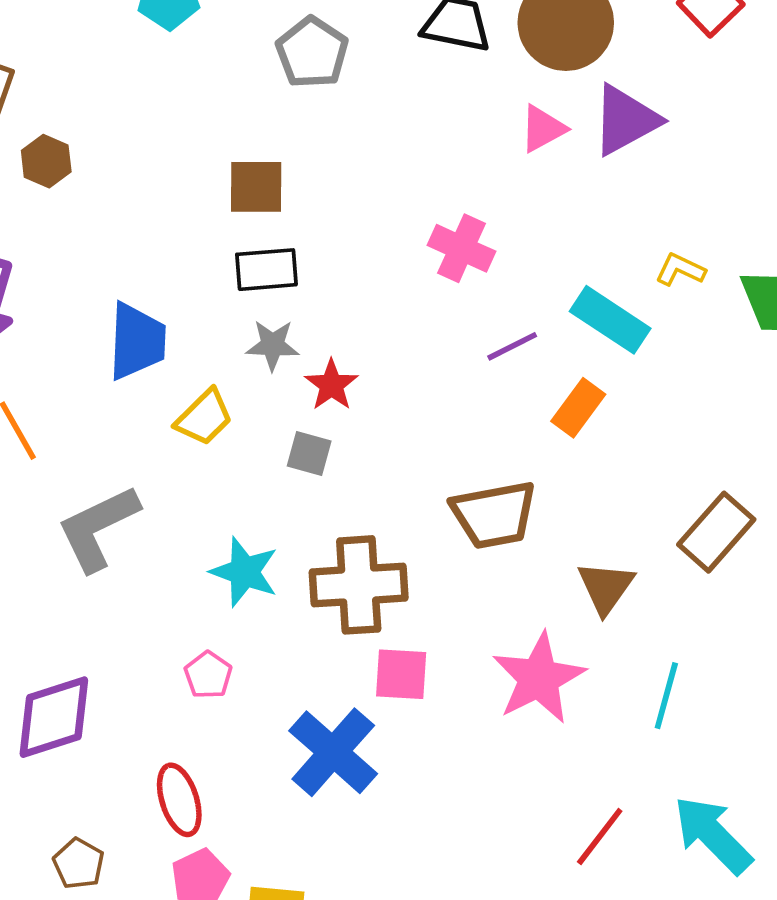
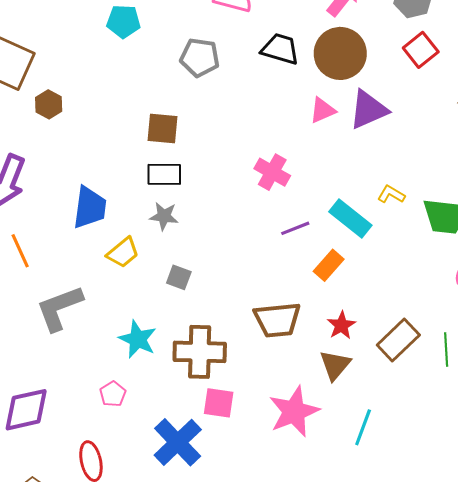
gray pentagon: (312, 52) -> (200, 58), turned -30
red star: (331, 385) -> (341, 325), moved

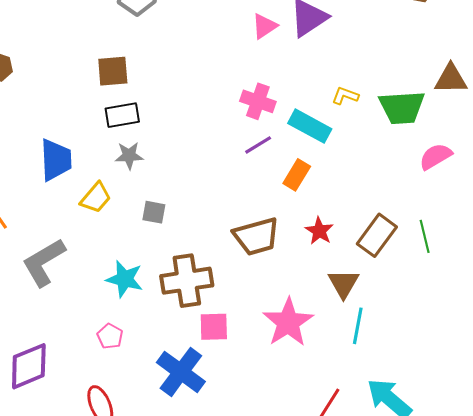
pink cross: (272, 172) -> (258, 101), moved
brown triangle: (335, 365) -> (343, 284), moved

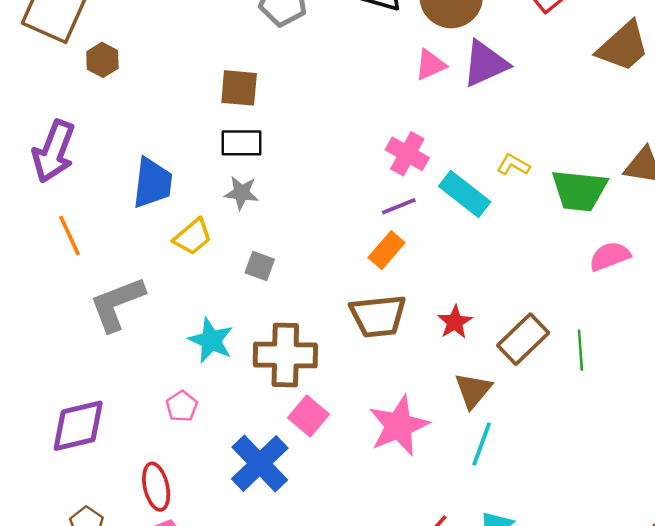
orange rectangle: (297, 175) -> (387, 250), moved
pink square: (214, 327) -> (309, 416), turned 32

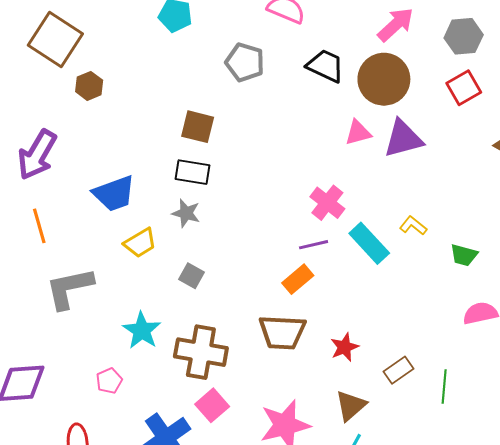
blue trapezoid: (152, 183) -> (114, 194), turned 54
green trapezoid: (579, 190) -> (464, 255), size x0.6
brown rectangle: (523, 339) -> (398, 370), size x0.7

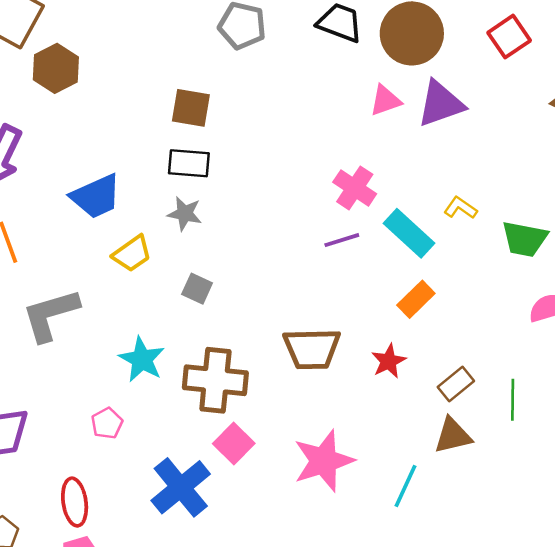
brown hexagon: (89, 86) -> (56, 68), size x1.4
green trapezoid: (464, 255) -> (525, 239), size x1.4
orange rectangle: (298, 279) -> (416, 299), moved
brown triangle: (351, 406) -> (453, 436), moved, turned 32

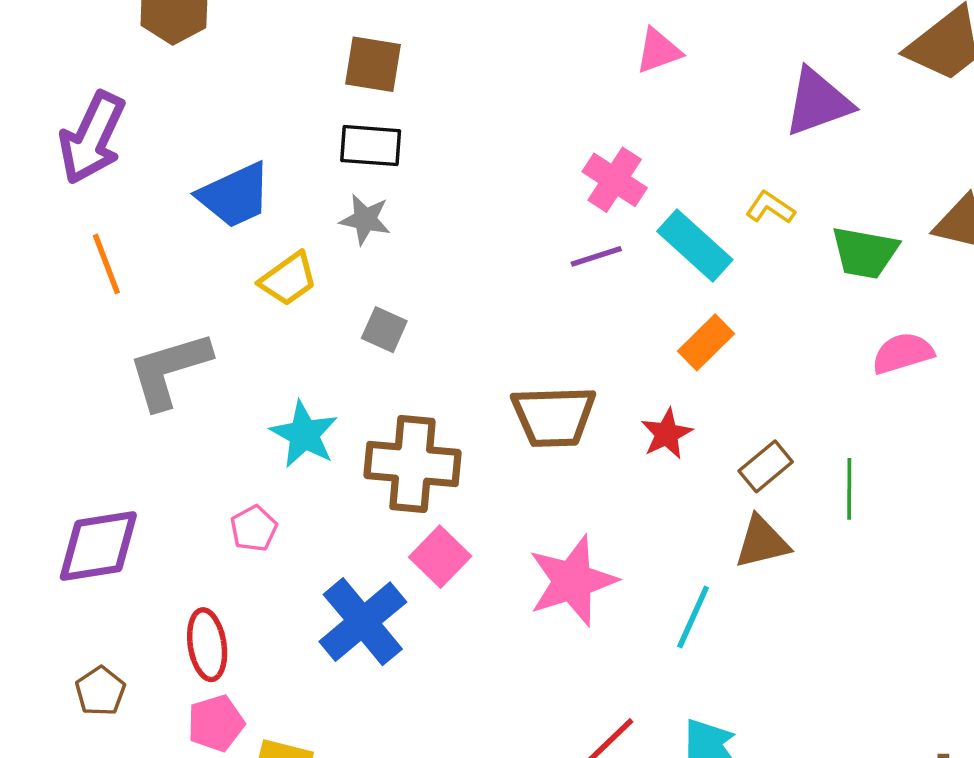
purple triangle: (441, 104) -> (818, 102), moved

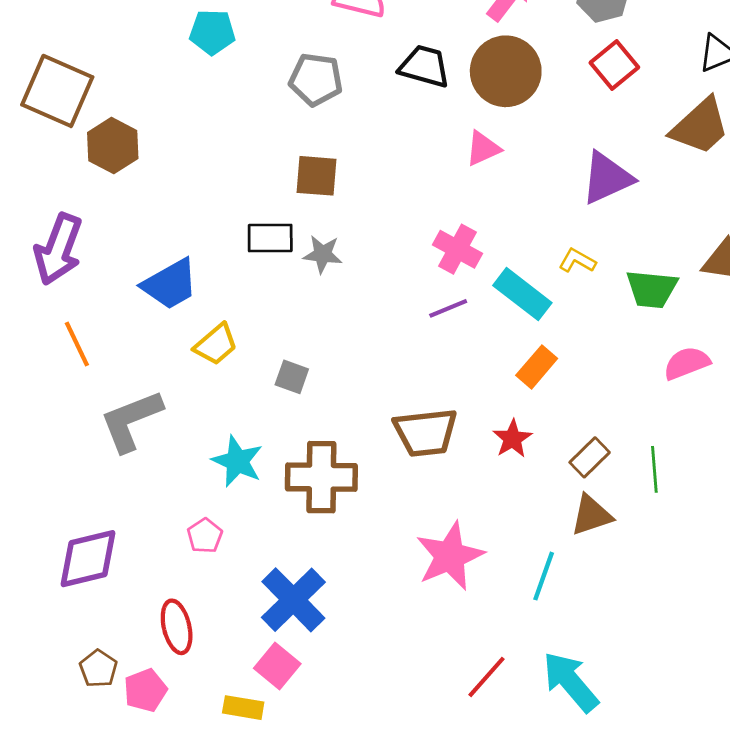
brown square: (373, 64) -> (317, 176), moved
gray star: (365, 219) -> (323, 254), moved
pink square: (440, 557) -> (277, 666), moved
pink pentagon: (216, 723) -> (145, 690), moved

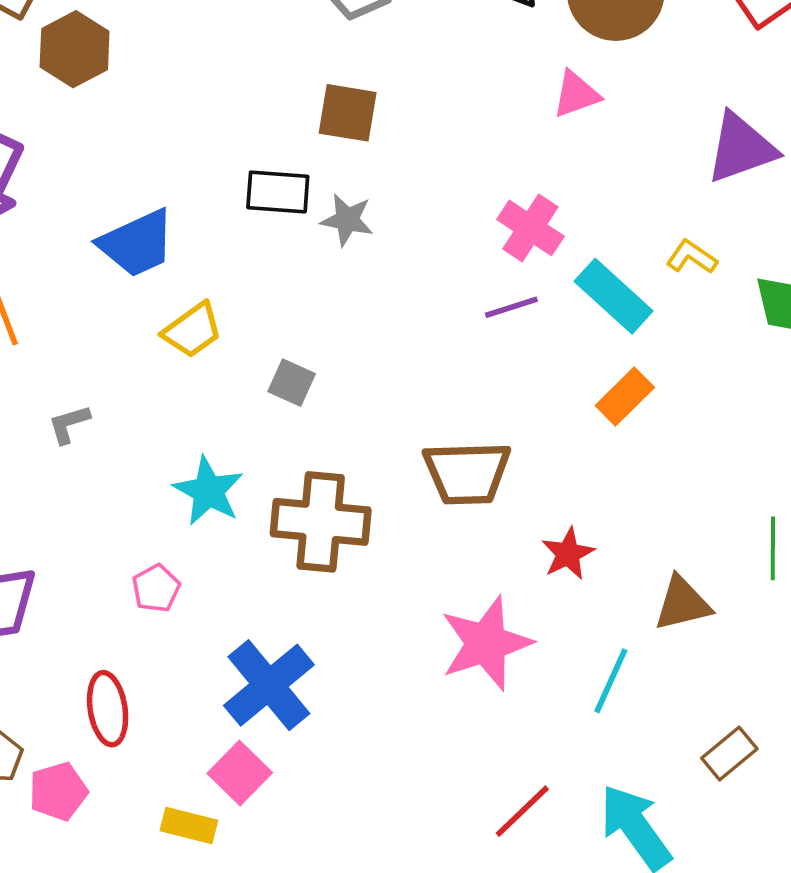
gray L-shape: (131, 421) -> (69, 424), size x0.5
red star: (512, 439) -> (568, 554), moved
brown rectangle: (590, 457) -> (729, 754), moved

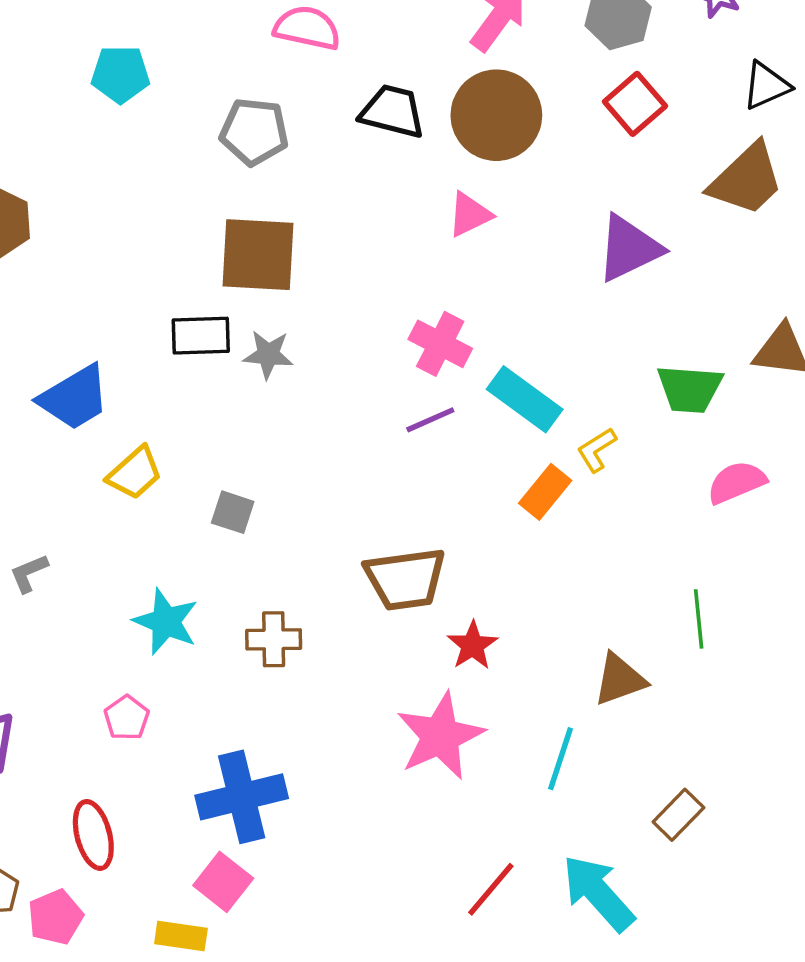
brown square: (348, 113) -> (258, 255), size x1.4
yellow L-shape: (692, 257) -> (597, 450), moved, turned -60
brown cross: (321, 522) -> (274, 639), size x0.6
red star: (568, 554) -> (473, 645), moved
blue cross: (269, 685) -> (242, 797), turned 32

